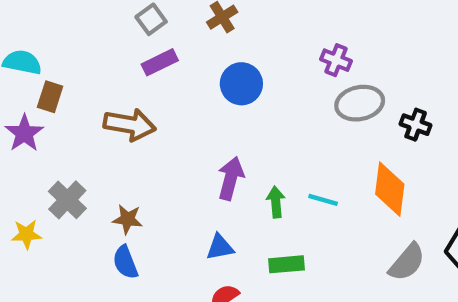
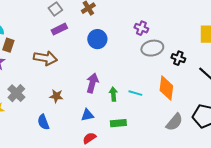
brown star: (127, 219) -> (56, 96), moved

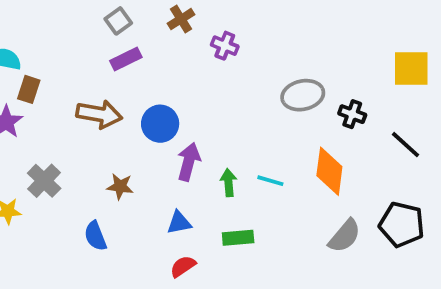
purple cross: (141, 28) -> (225, 46), moved
blue circle: (97, 39) -> (160, 124), moved

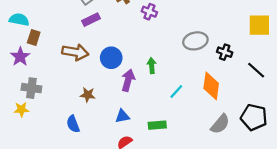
gray cross: (44, 181) -> (31, 88), moved, turned -36
cyan line: (270, 181) -> (176, 91), turned -64
green arrow: (229, 183) -> (152, 66), moved

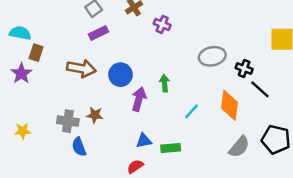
black line: (256, 70) -> (260, 89), moved
gray cross: (31, 88) -> (68, 121), moved
blue triangle: (122, 116) -> (144, 141), moved

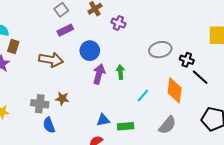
blue circle: (121, 75) -> (90, 51), moved
purple arrow: (139, 99) -> (99, 74), moved
gray semicircle: (239, 147) -> (167, 125), moved

